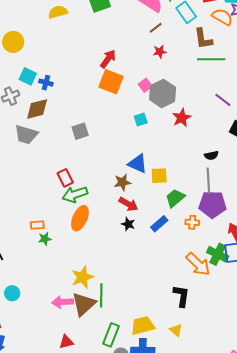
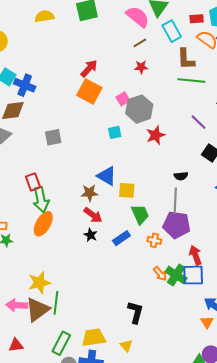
blue cross: (46, 83) -> (25, 85), size x1.5
green arrow: (75, 194) -> (41, 200), turned -90
green trapezoid: (175, 198) -> (140, 214), turned 100
orange arrow: (198, 264) -> (160, 274), moved, size x0.6

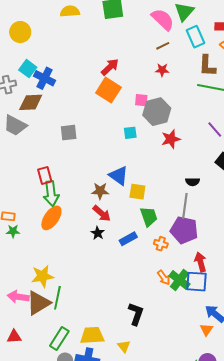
pink square: (123, 99) -> (141, 100), turned 32

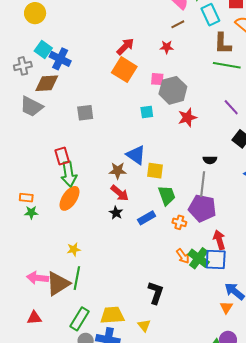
red star: (162, 70) -> (167, 47), moved
yellow star: (43, 276) -> (74, 249), moved, size x0.6

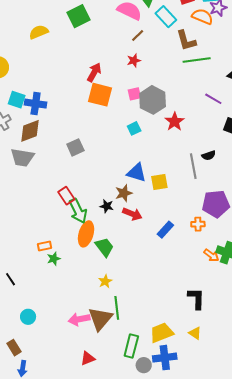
gray line: (203, 184) -> (193, 166), moved
green trapezoid: (167, 195) -> (104, 247), moved
black star: (116, 213) -> (107, 206), moved

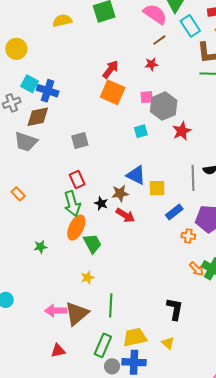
red rectangle: (66, 196) -> (77, 180), moved
blue rectangle: (165, 230) -> (174, 212), moved
orange rectangle: (44, 246) -> (18, 194), moved, turned 48
green line: (117, 308) -> (111, 305), moved

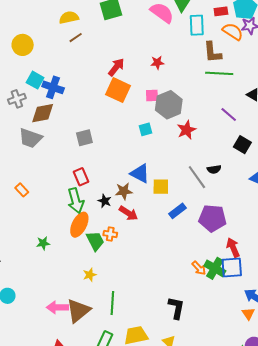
cyan rectangle: (190, 26) -> (197, 25), turned 30
brown line: (159, 40) -> (76, 38), moved
gray line: (193, 178) -> (197, 177), turned -35
orange cross: (188, 236) -> (110, 234), moved

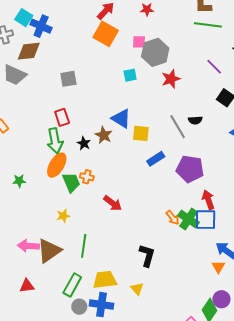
brown star: (124, 191) -> (104, 135), turned 30
red arrow: (128, 213) -> (113, 203), moved

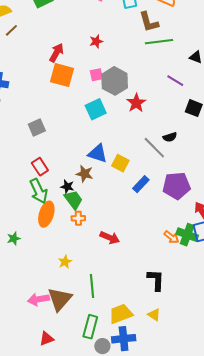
cyan square: (130, 75) -> (96, 109), size x1.5
yellow square: (141, 133) -> (120, 163), turned 36
green trapezoid: (71, 182) -> (73, 200), moved

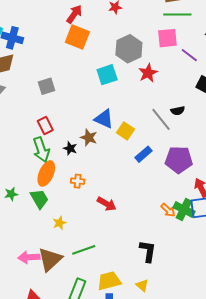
pink square: (96, 75) -> (167, 38), moved, size x1.5
green trapezoid: (73, 200) -> (39, 199), moved
green line: (92, 286) -> (84, 250), turned 70

